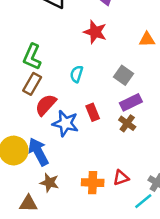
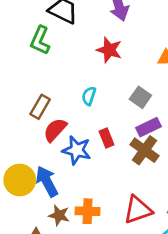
green L-shape: (32, 57) -> (40, 40), moved
brown cross: (127, 123) -> (144, 150), size x1.5
red triangle: (121, 178) -> (138, 210), size x1.6
orange cross: (93, 183) -> (88, 211), moved

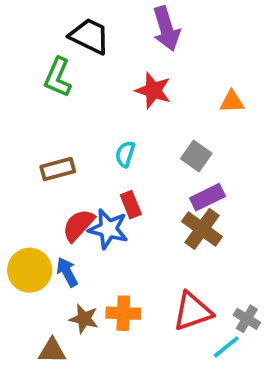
brown rectangle: (40, 107) -> (58, 169), turned 45
red semicircle: (55, 130) -> (78, 225), moved
red rectangle: (107, 138) -> (131, 205), moved
blue arrow: (47, 181) -> (67, 272), size x0.7

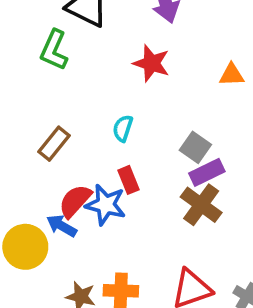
gray square: (196, 156) -> (195, 147), moved
brown rectangle: (58, 169) -> (54, 144), turned -36
blue arrow: (67, 272) -> (62, 226), moved, turned -32

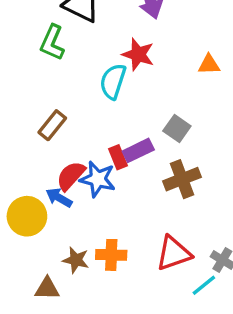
cyan semicircle: (123, 128) -> (113, 81), moved, size x1.5
purple rectangle: (207, 172) -> (138, 150), moved
brown cross: (201, 205) -> (182, 179), turned 33

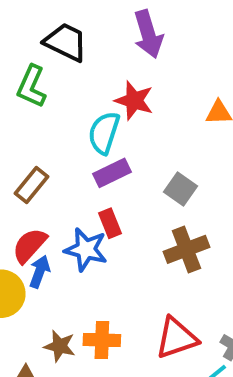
purple rectangle: (138, 150) -> (112, 173), moved
red semicircle: (71, 176) -> (29, 245), moved
blue arrow: (59, 198) -> (40, 272), turned 80

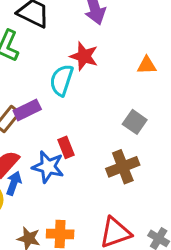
purple rectangle: (112, 173) -> (27, 110), moved
gray square: (180, 189) -> (135, 122), moved

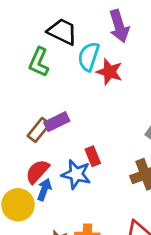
cyan semicircle: (62, 80) -> (89, 57), moved

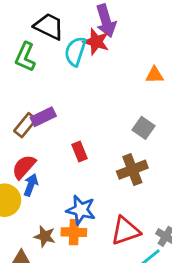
red star: (109, 72) -> (96, 42), moved
blue star: (76, 174) -> (81, 210), moved

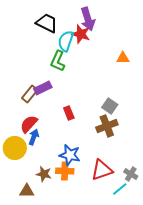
green L-shape: (25, 57) -> (58, 61), moved
gray square: (143, 128) -> (110, 106), moved

